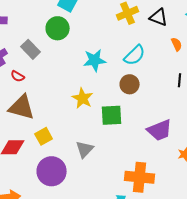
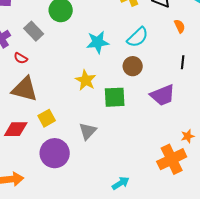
purple trapezoid: (160, 130) -> (163, 95), moved
orange cross: (140, 177) -> (172, 159), moved, turned -32

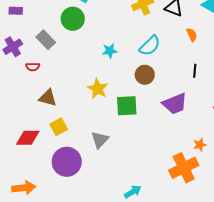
cyan star: (98, 42) -> (110, 51), size x0.7
red semicircle: (21, 58) -> (33, 67), turned -32
brown triangle: (25, 89) -> (48, 98), moved, size x0.7

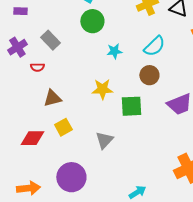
green circle: (73, 19) -> (92, 21), moved
yellow star: (98, 89) -> (102, 89), turned -30
brown triangle: (48, 98) -> (52, 98), turned -30
purple circle: (67, 162) -> (71, 177), moved

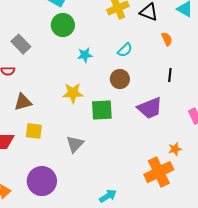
cyan semicircle: (154, 46) -> (125, 50), size x0.7
yellow square: (63, 127) -> (34, 131), turned 36

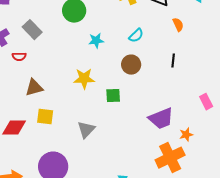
black line: (170, 75) -> (173, 61), moved
purple trapezoid: (150, 108) -> (161, 119), moved
green square: (102, 110) -> (113, 96), size x0.7

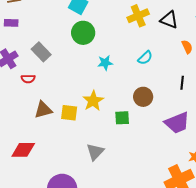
brown circle: (131, 65) -> (143, 97), moved
yellow star: (84, 79) -> (93, 101), turned -30
yellow square: (45, 117) -> (69, 113), moved
purple trapezoid: (161, 119) -> (177, 123), moved

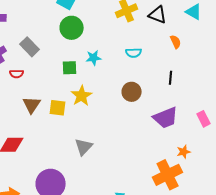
cyan semicircle: (145, 58) -> (134, 53), turned 42
brown triangle: (43, 110) -> (32, 105), turned -42
green square: (122, 118) -> (70, 68), moved

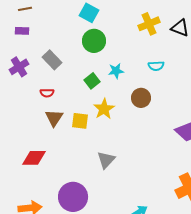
green square: (70, 68) -> (92, 81), turned -35
red semicircle: (17, 74) -> (47, 93), moved
brown circle: (132, 92) -> (141, 98), moved

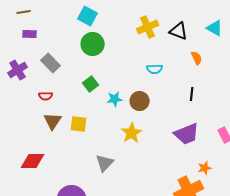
purple rectangle: (22, 31) -> (30, 34), moved
cyan star: (116, 71) -> (115, 99), moved
yellow star: (104, 109) -> (132, 133), moved

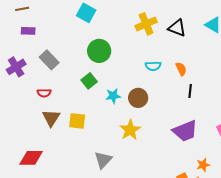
green circle: (93, 44) -> (99, 51), moved
orange semicircle: (197, 58) -> (181, 69), moved

